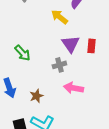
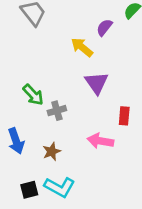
red rectangle: (91, 46) -> (124, 116), moved
gray cross: (59, 65) -> (57, 111), moved

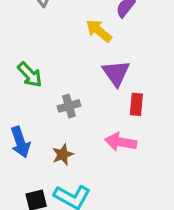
green arrow: (33, 95) -> (30, 75), moved
red rectangle: (124, 116) -> (136, 104), moved

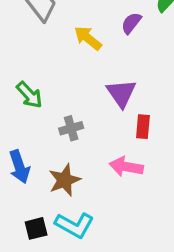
yellow arrow: (99, 31) -> (88, 38), moved
brown star: (63, 155) -> (64, 180), size x1.4

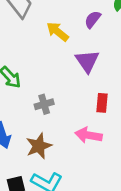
purple triangle: (121, 93) -> (87, 61), moved

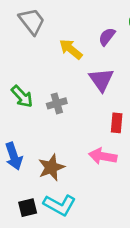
gray cross: (44, 104) -> (57, 103), moved

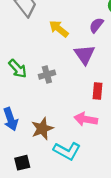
purple semicircle: (107, 37) -> (96, 25), moved
cyan L-shape: (60, 205) -> (67, 151), moved

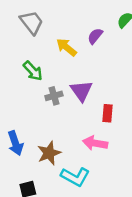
purple semicircle: (96, 25) -> (95, 36), moved
purple triangle: (85, 55) -> (81, 91), moved
green arrow: (18, 69) -> (33, 71), moved

